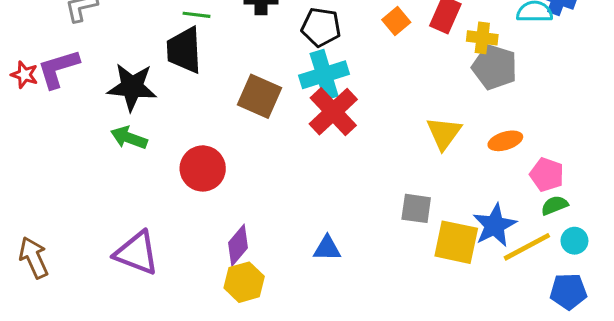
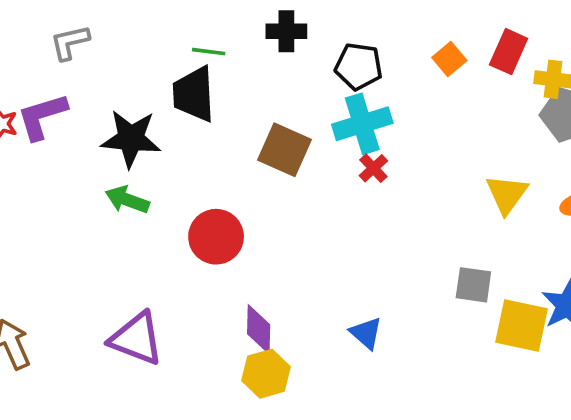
red cross: (333, 112) -> (373, 168), size x0.5
purple diamond: (238, 245) -> (259, 329), turned -39
blue triangle: (327, 248) -> (366, 333), turned 40

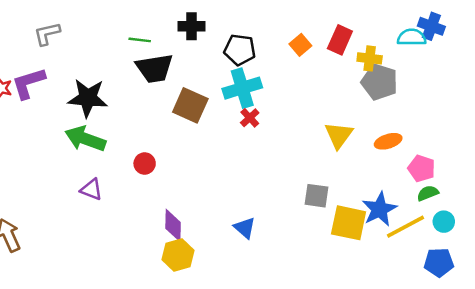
black trapezoid: (194, 94) -> (154, 68), moved, turned -96
green arrow: (127, 200) -> (85, 139), size x1.4
red circle: (216, 237) -> (145, 164), size x0.6
purple triangle: (136, 339) -> (91, 189), moved, size x0.6

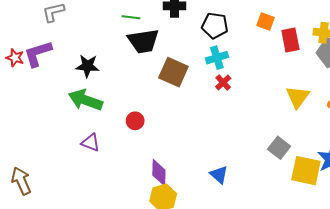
red rectangle: (340, 40) -> (290, 40), moved, turned -35
orange square: (300, 45) -> (266, 21), turned -30
cyan cross: (242, 88) -> (217, 58), size x0.7
black star: (88, 98) -> (88, 66), size x0.7
gray square: (316, 196) -> (279, 148), turned 30

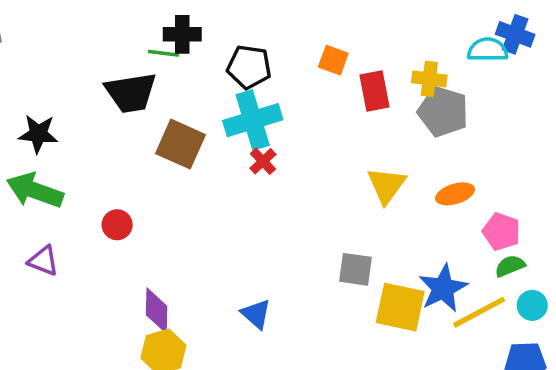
green line: (131, 17) -> (163, 53), moved
cyan cross: (217, 58) -> (253, 120), size x1.5
gray square: (279, 148) -> (356, 269), turned -30

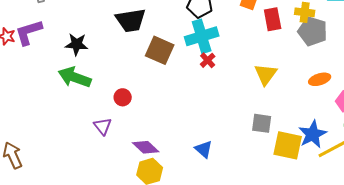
yellow triangle: (386, 185) -> (266, 74), moved
purple triangle: (43, 261) -> (103, 126), moved, turned 30
purple diamond: (157, 311) -> (146, 147), turned -48

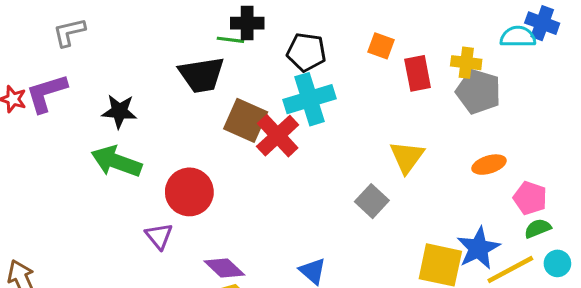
red cross: (208, 60) -> (278, 136), moved, size x1.8
red circle: (123, 97) -> (189, 192), size x1.8
gray square: (262, 123) -> (372, 201), moved, turned 35

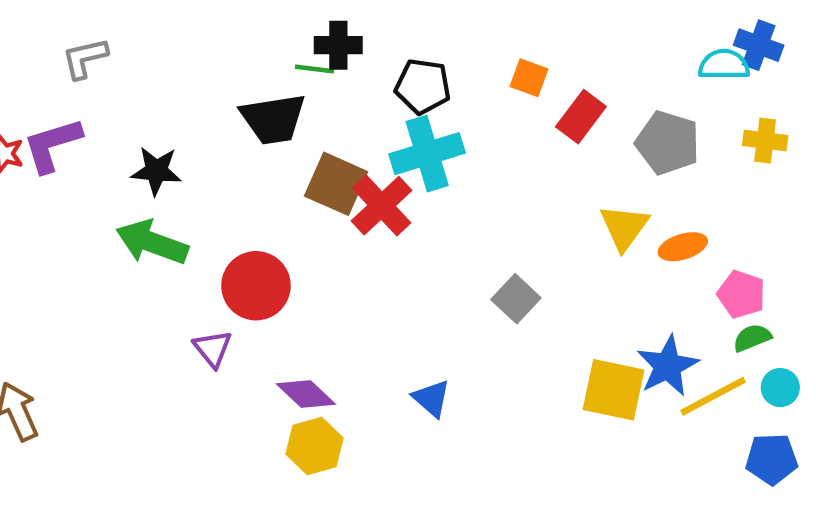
yellow cross: (466, 63) -> (765, 141), moved
red rectangle: (418, 73) -> (581, 117), turned 48
yellow triangle: (407, 157) -> (624, 227), moved

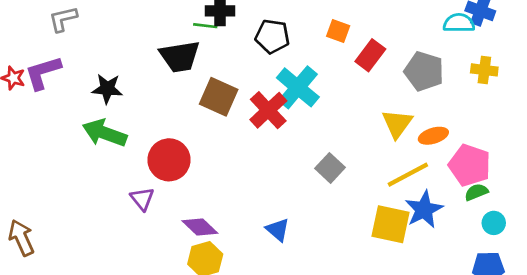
cyan cross: (427, 154) -> (298, 87), moved, turned -33
red cross: (382, 206) -> (268, 110), moved
pink pentagon: (741, 294) -> (470, 165), size x1.4
yellow line: (713, 396) -> (408, 175), moved

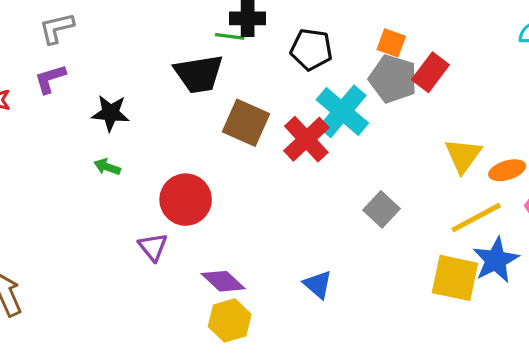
gray pentagon: (424, 71) -> (393, 79), moved
purple L-shape: (43, 73) -> (50, 79), moved, size x0.7
green arrow: (105, 133) -> (107, 167), size x0.5

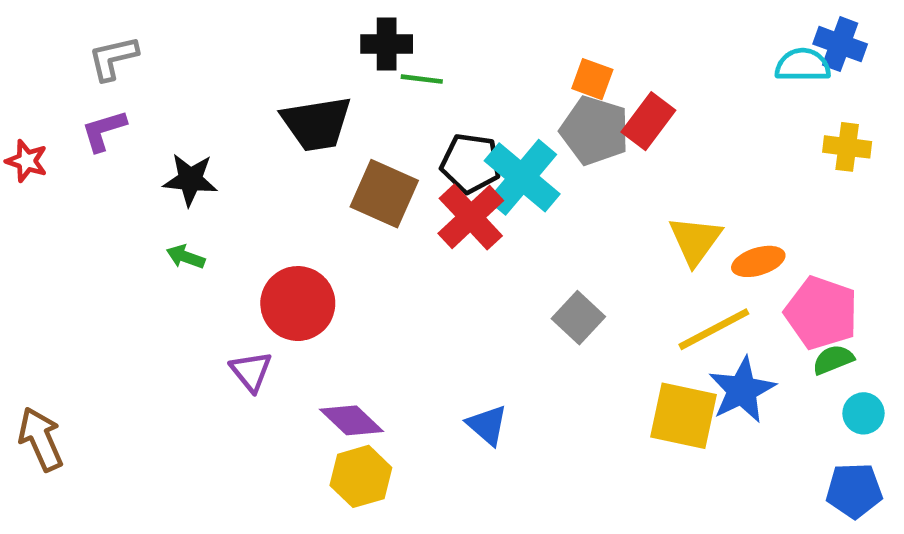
green line: (230, 36) -> (422, 79), moved
black pentagon: (311, 49) -> (471, 163), moved

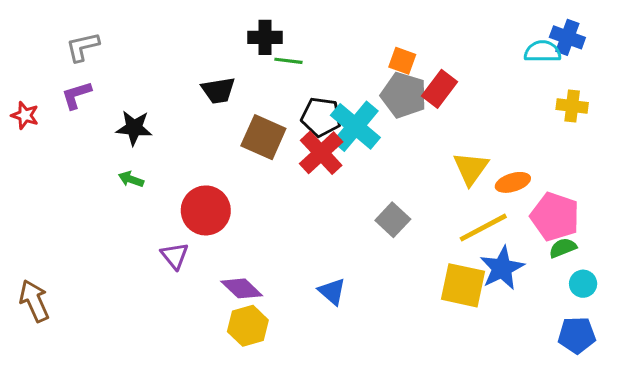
black trapezoid: (316, 124) -> (218, 90), size x0.7

